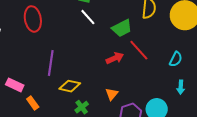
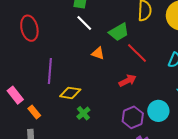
red arrow: (115, 58) -> (128, 81), moved
pink rectangle: (15, 85) -> (15, 95), turned 30
orange triangle: (112, 94) -> (98, 53), moved, turned -48

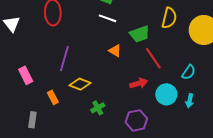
white line: (84, 23) -> (107, 18), turned -36
cyan circle: (158, 111) -> (166, 94), moved
orange rectangle: (34, 112) -> (53, 97), moved
green cross: (83, 113) -> (98, 108), moved

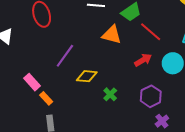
orange triangle: (115, 51) -> (112, 35), size x1.5
purple line: (64, 59) -> (65, 56), turned 35
orange rectangle: (53, 97) -> (46, 98), moved

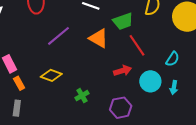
purple line: (65, 56) -> (59, 36), moved
yellow diamond: (87, 76) -> (51, 75), moved

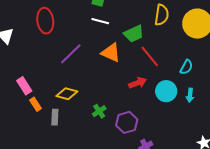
gray rectangle: (17, 108) -> (55, 117), moved
purple hexagon: (121, 108) -> (127, 122), moved

